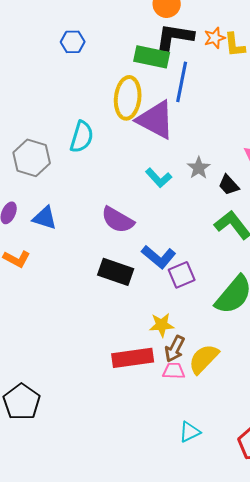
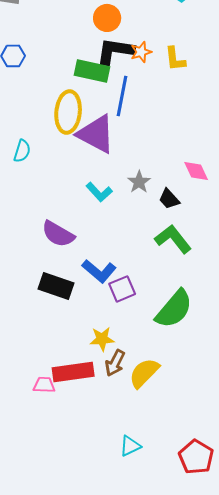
orange star: (215, 38) -> (141, 52), moved
cyan semicircle: (82, 137) -> (22, 151), size x0.7
pink trapezoid: (174, 371) -> (44, 385), moved

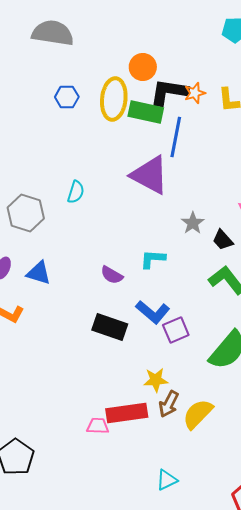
orange circle: (107, 18) -> (143, 67), moved
yellow ellipse: (68, 112) -> (114, 99), moved
cyan L-shape: (99, 192) -> (153, 259), moved, turned 136
purple semicircle: (58, 234) -> (112, 275), size x0.7
cyan triangle: (130, 446) -> (167, 480), moved

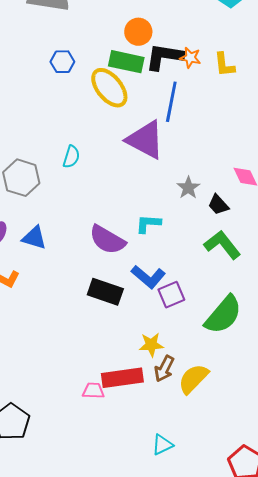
orange star: (195, 93) -> (190, 58), turned 30
yellow ellipse: (114, 99) -> (109, 88), moved, turned -45
green rectangle: (146, 112) -> (126, 62), moved
purple semicircle: (112, 275) -> (107, 240), size x1.6

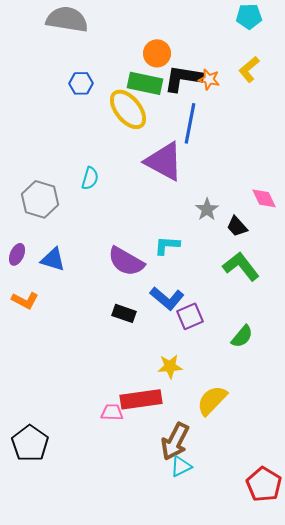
yellow L-shape: (224, 65) -> (249, 69), moved, turned 56
black rectangle: (105, 292) -> (124, 313), size x0.7
green semicircle: (223, 315) -> (242, 336), size x0.6
brown arrow: (164, 369) -> (175, 441), moved, size x1.4

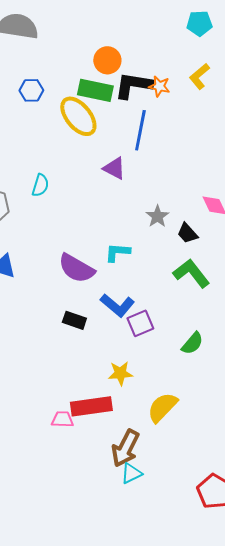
purple triangle: (164, 161) -> (114, 168), size x0.6

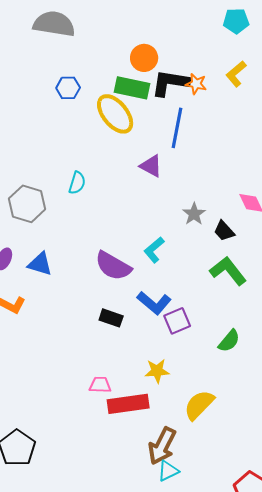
cyan L-shape: (117, 252) -> (154, 250), turned -44
pink trapezoid: (62, 419) -> (100, 385), moved

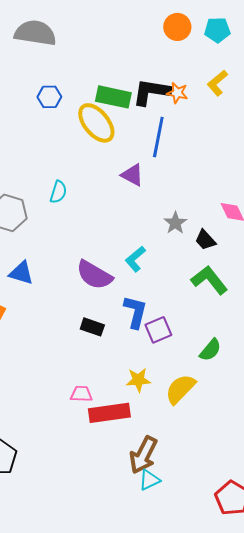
orange circle: (144, 58) -> (177, 27), moved
blue L-shape: (154, 303) -> (135, 312), turned -116
yellow semicircle: (199, 405) -> (180, 389), moved

